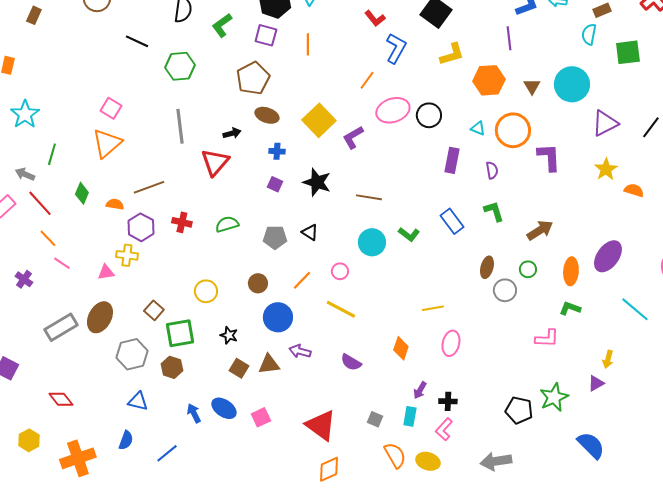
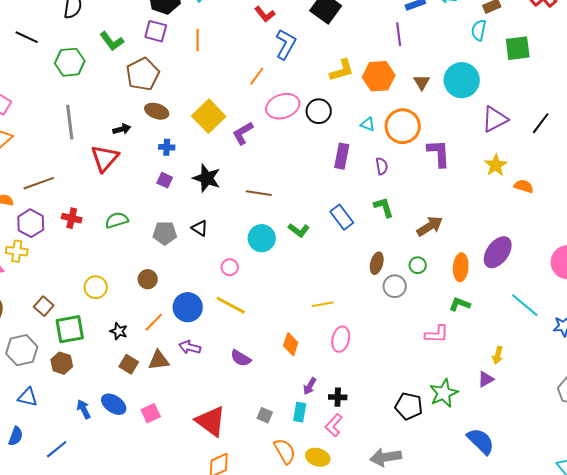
green L-shape: (222, 25) -> (112, 41), moved, turned -90
yellow L-shape: (452, 54) -> (342, 70), moved
orange line: (302, 280) -> (154, 322), moved
blue circle: (278, 317) -> (188, 307), moved

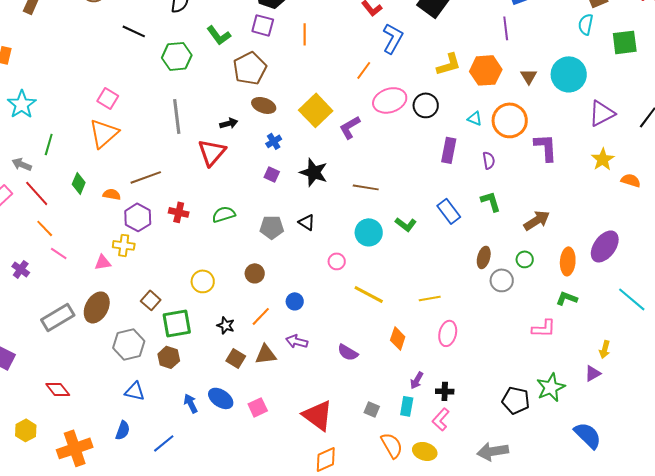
blue cross: (167, 147) -> (274, 141), turned -35
yellow line: (231, 305) -> (369, 294), moved
blue circle: (188, 307) -> (295, 301), size x0.6

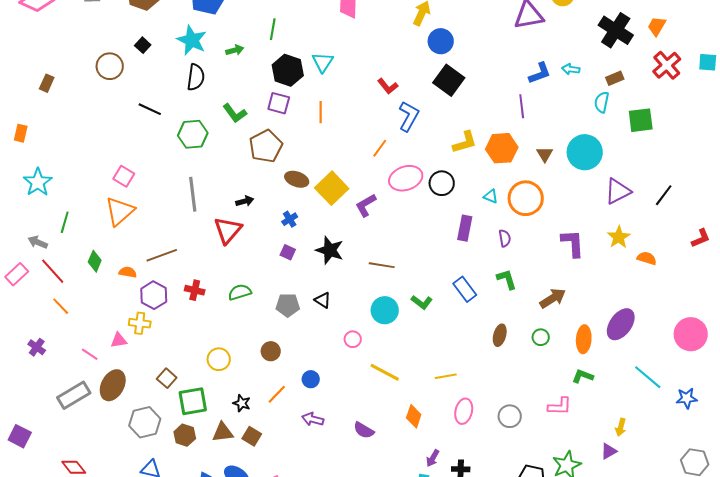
brown ellipse: (264, 105) -> (297, 179), moved
purple L-shape: (546, 147) -> (573, 243), moved
pink line: (59, 253) -> (90, 354), moved
gray circle: (502, 280) -> (510, 416), moved
brown triangle: (266, 354) -> (223, 432), moved

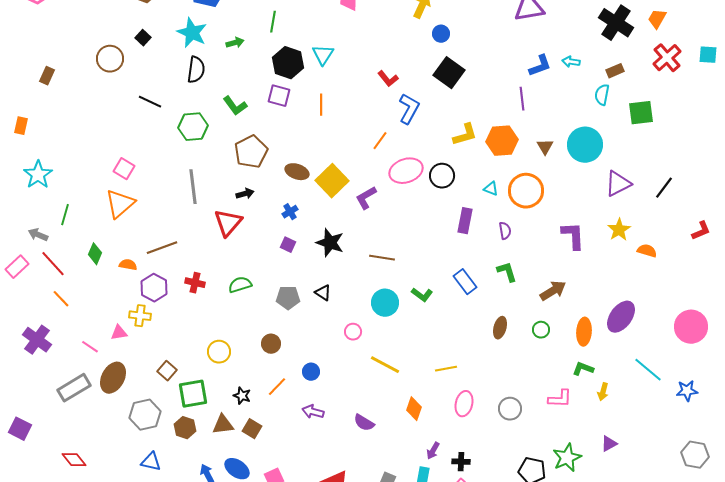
blue circle: (441, 41) -> (441, 34), size x0.7
brown pentagon: (266, 146) -> (251, 152), moved
purple cross: (37, 347) -> (37, 340), size x1.6
yellow arrow: (621, 427) -> (603, 392), moved

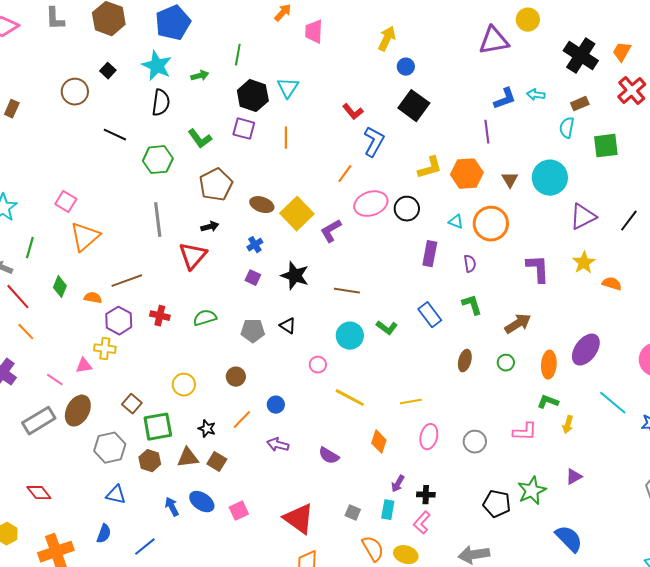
pink square: (124, 169) -> (66, 202), moved

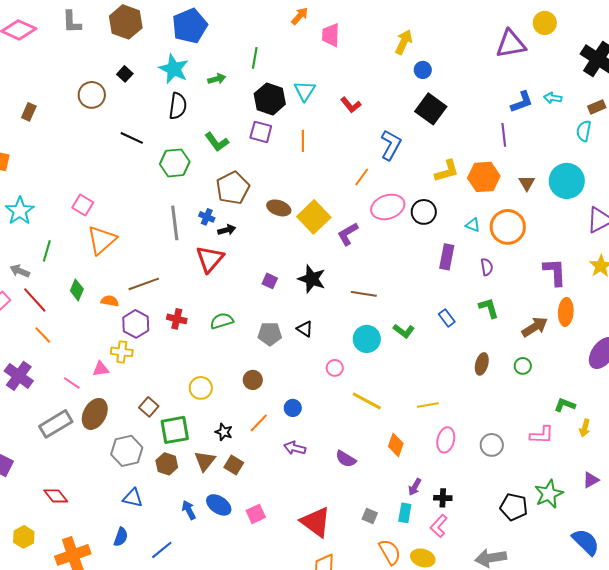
red L-shape: (353, 112) -> (351, 105), moved
blue cross: (255, 245) -> (207, 217), moved, turned -35
blue rectangle: (430, 315) -> (447, 318), size x0.7
orange ellipse: (549, 365) -> (566, 312), moved
brown triangle: (188, 458) -> (205, 461), turned -45

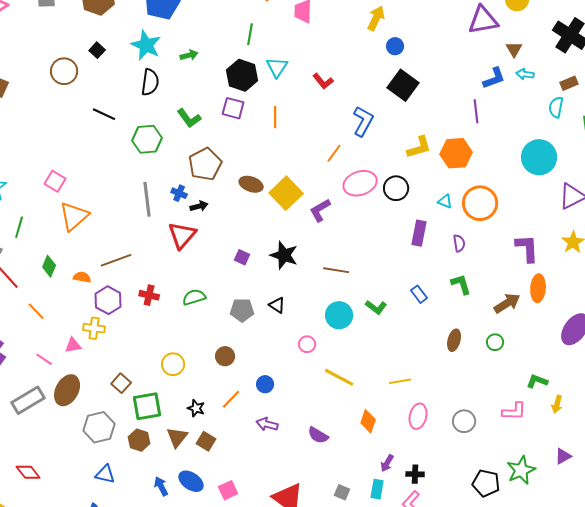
green line: (255, 58) -> (250, 34), moved
brown triangle: (527, 183) -> (514, 49), moved
orange line: (43, 335) -> (36, 311), moved

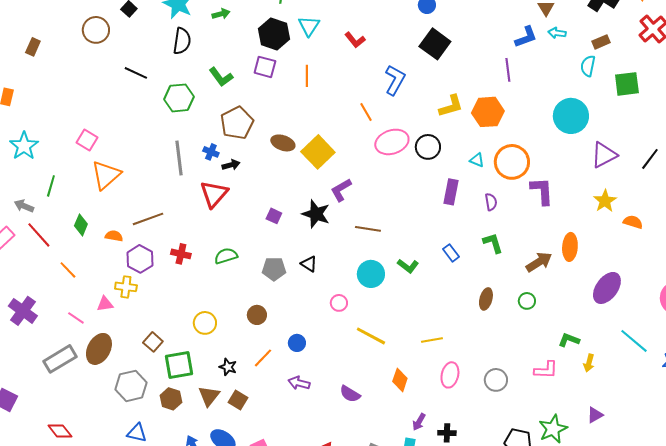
orange line: (334, 153) -> (366, 112), turned -66
purple L-shape: (320, 210) -> (341, 190), moved
purple L-shape: (527, 248) -> (542, 191), moved

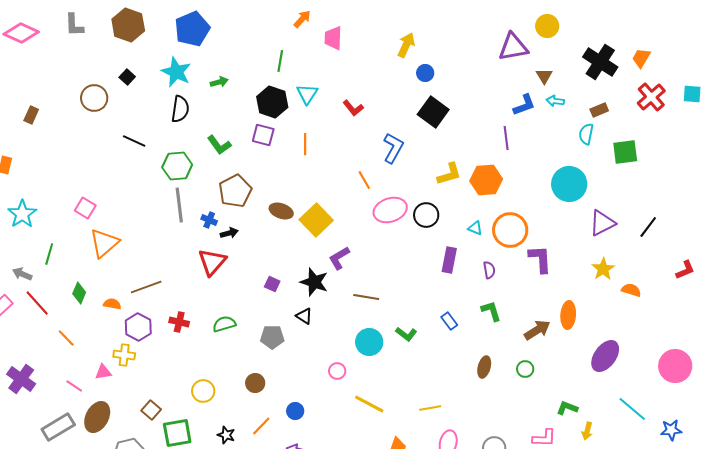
gray line: (179, 158) -> (179, 205), moved
black triangle: (309, 264) -> (304, 316), moved

